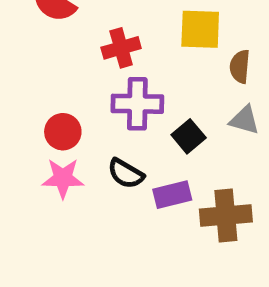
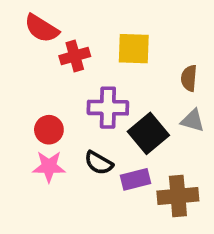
yellow square: (200, 29) -> (134, 49), moved
red cross: (121, 48) -> (75, 56), moved
black square: (189, 136) -> (148, 133), size x1.5

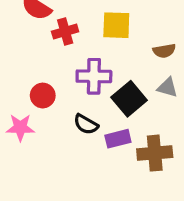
brown semicircle: (189, 78) -> (164, 51), turned -105
pink star: (49, 167) -> (20, 127), moved

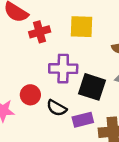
red circle: (43, 96) -> (30, 95), moved
black square: (129, 99) -> (92, 87), turned -32

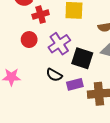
purple cross: (63, 69) -> (59, 44), turned -35
red circle: (30, 95) -> (29, 40), moved

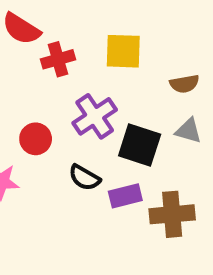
red circle: (29, 40) -> (36, 139), moved

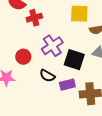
yellow square: (123, 51) -> (79, 14), moved

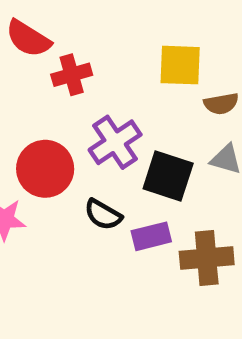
red circle: (23, 57) -> (45, 169), size x1.5

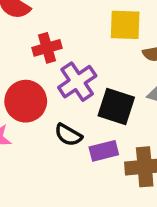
red cross: (72, 75) -> (47, 48), moved

